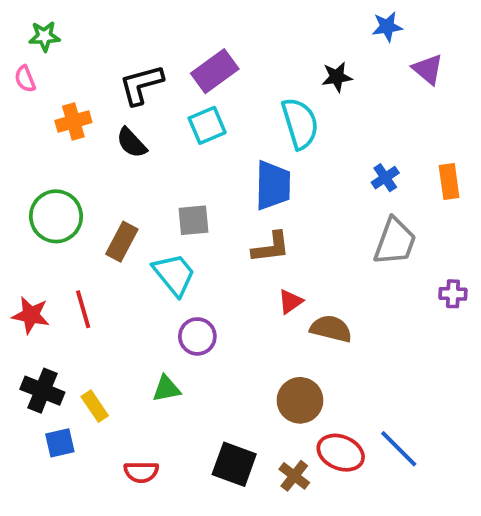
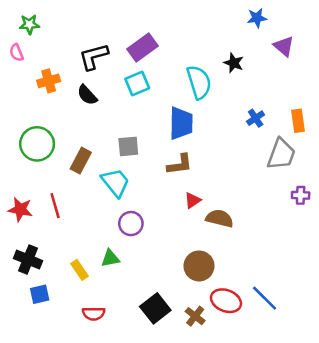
black star: (337, 77) -> (234, 63), moved, turned 30
gray trapezoid: (395, 242) -> (281, 154), moved
yellow rectangle: (95, 406) -> (79, 270), moved
black square: (234, 464) -> (155, 308), turned 32

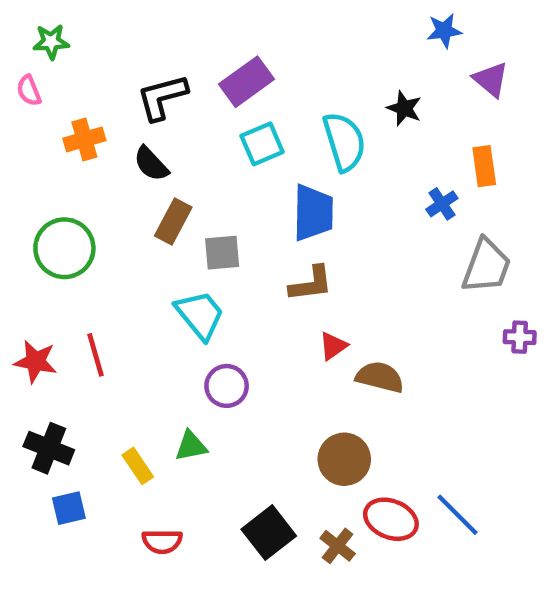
cyan square: (137, 83) -> (262, 144), moved
orange rectangle: (298, 121) -> (484, 166), moved
brown rectangle: (81, 161) -> (173, 222), moved

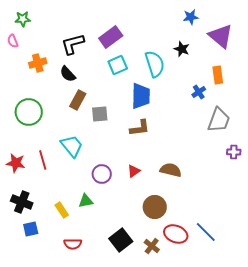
blue star: (444, 31) -> (191, 17), moved
purple triangle: (491, 79) -> (221, 36), size x1.5
cyan trapezoid: (200, 315) -> (72, 146), moved
red triangle: (333, 346) -> (134, 171), moved

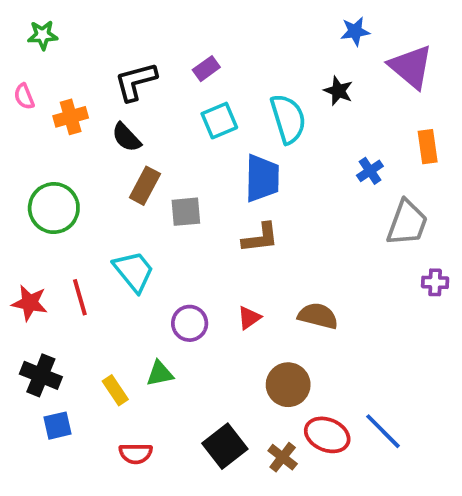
purple rectangle: (111, 37) -> (206, 69), size x0.6
pink semicircle: (13, 41) -> (24, 96), moved
orange rectangle: (218, 75) -> (428, 147), moved

